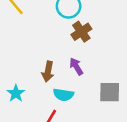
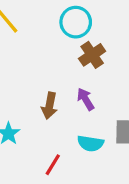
cyan semicircle: (63, 95) -> (90, 143), moved

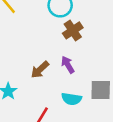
brown arrow: (49, 106) -> (40, 70), turned 36

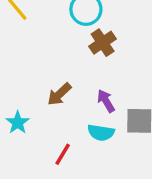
purple arrow: (68, 65) -> (106, 101), moved

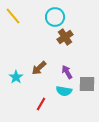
cyan star: (18, 123) -> (16, 77), moved

